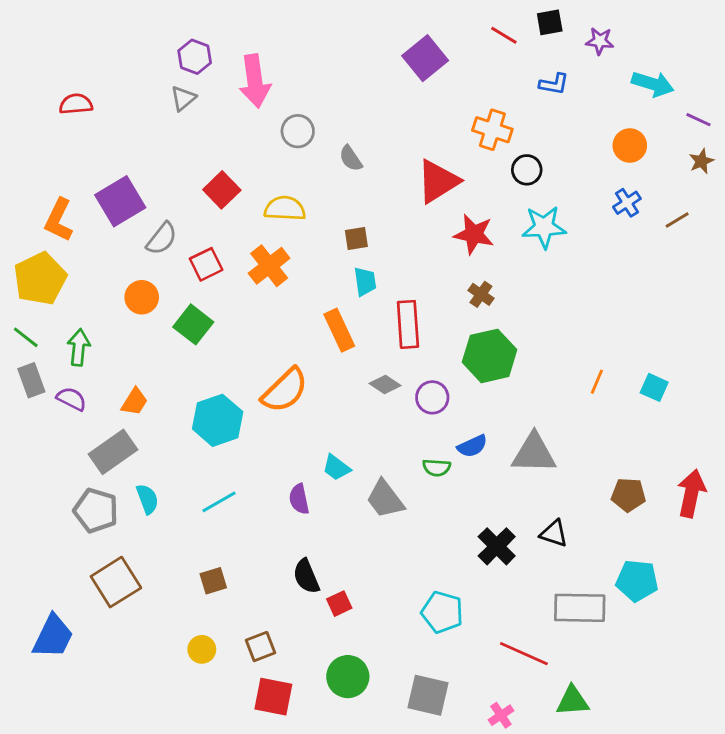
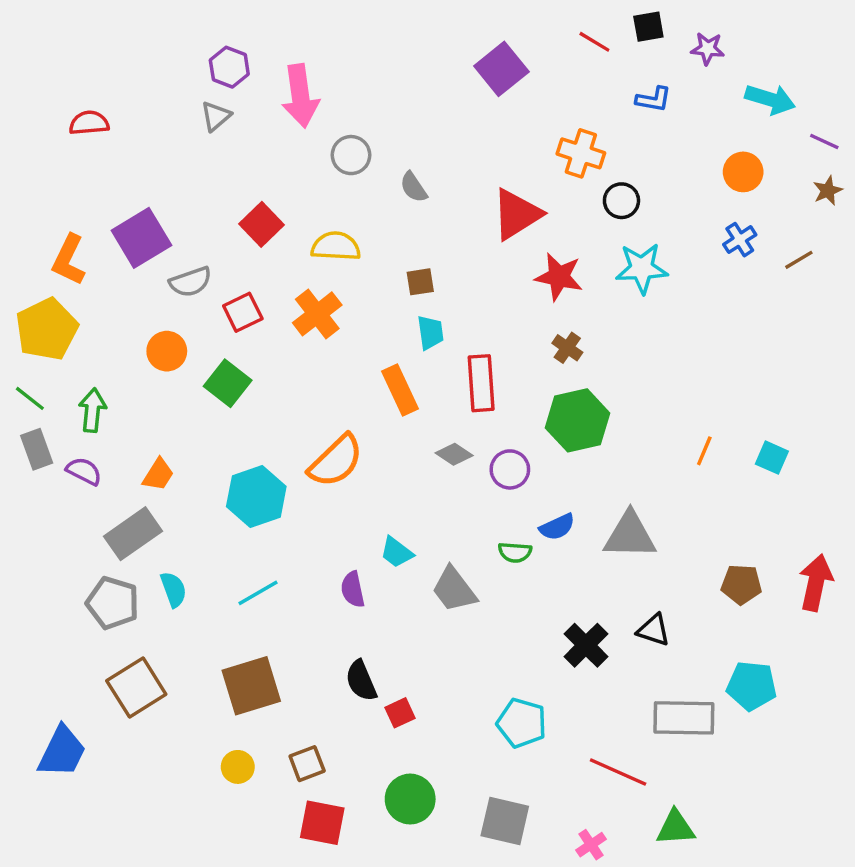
gray semicircle: (162, 239) -> (190, 282), turned 33
brown square: (213, 581) -> (251, 686), size x1.8

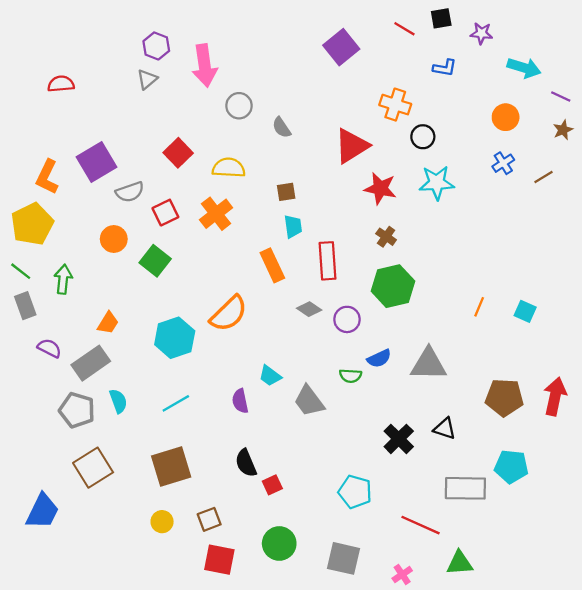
purple semicircle: (84, 471) -> (49, 348), moved
brown pentagon: (741, 584) -> (504, 398), size x1.4

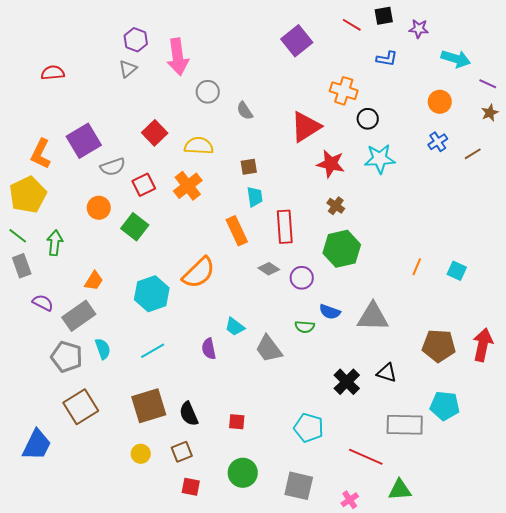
blue semicircle: (379, 358) -> (330, 312), turned 45
black semicircle: (246, 463) -> (189, 414), moved
red square: (272, 485) -> (237, 422), turned 30
red square: (219, 560) -> (191, 487), size x0.7

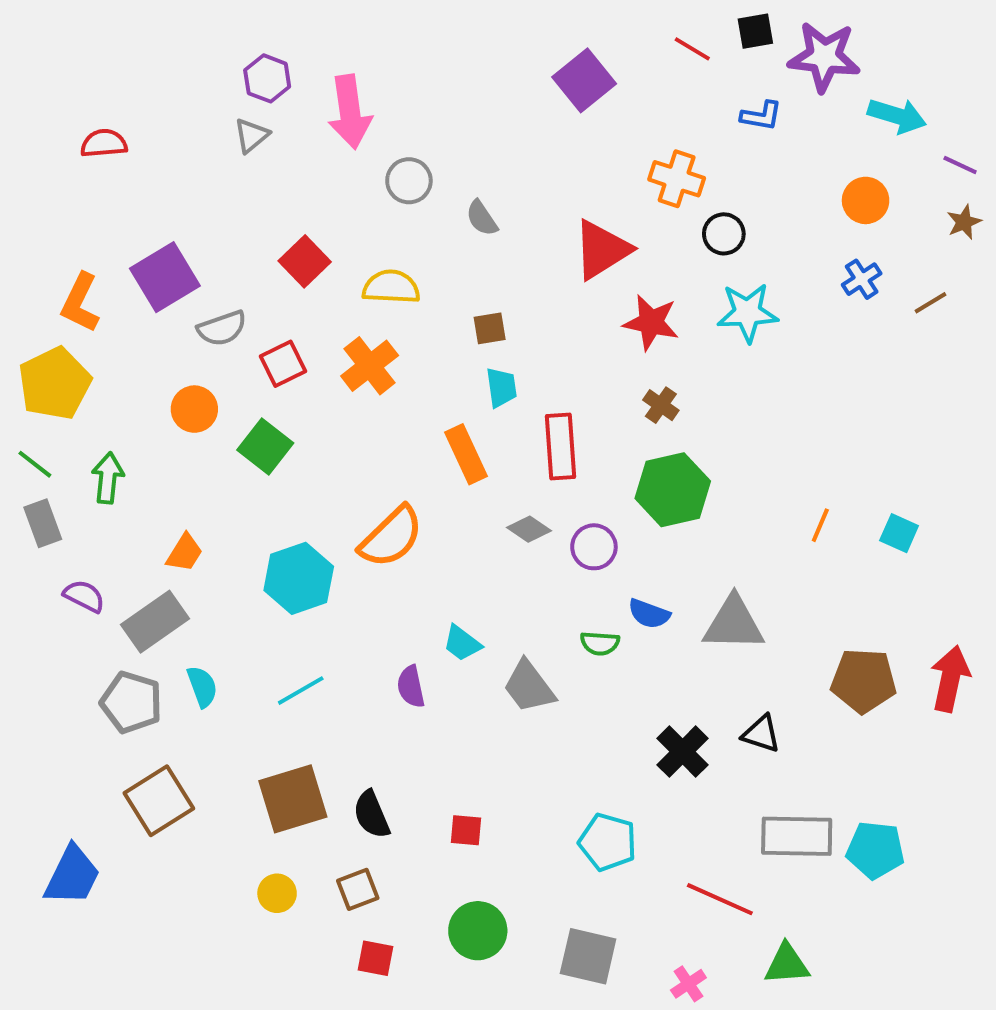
purple star: (419, 29) -> (824, 57), size x1.8
cyan pentagon: (445, 406) -> (875, 850), moved

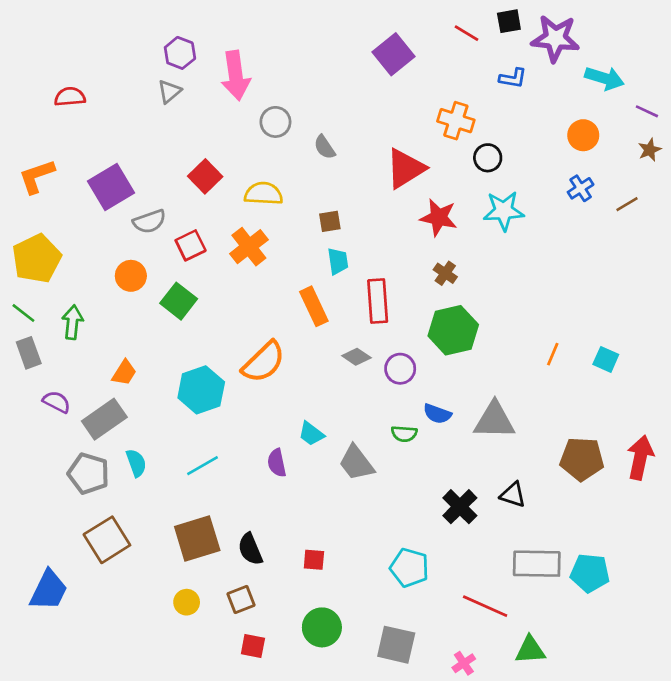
orange L-shape: (80, 303) -> (37, 176), moved, turned 45

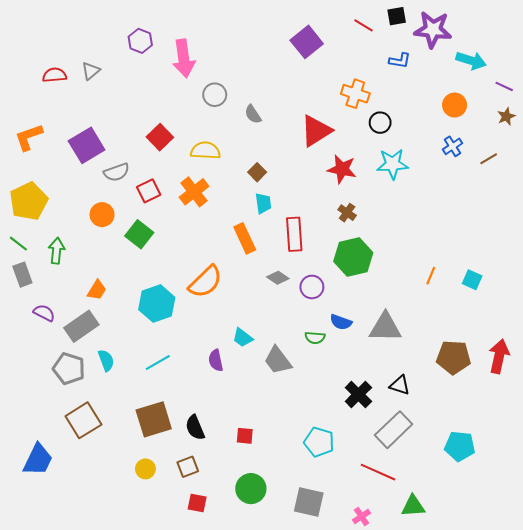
gray triangle: (169, 91) -> (91, 71), moved
brown square: (330, 221) -> (257, 172), turned -36
gray rectangle: (537, 564) -> (394, 430), moved, turned -45

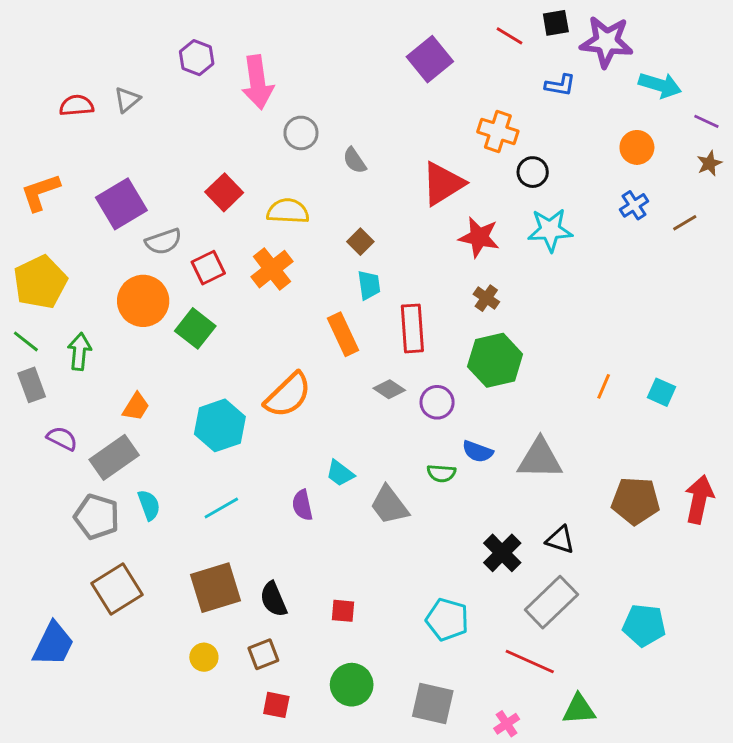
orange circle: (102, 215) -> (143, 301), size x1.5

